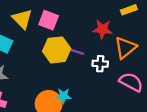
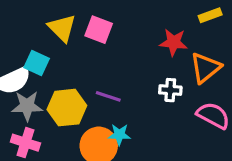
yellow hexagon: (57, 50) -> (67, 108), moved
purple line: (75, 51) -> (108, 96), moved

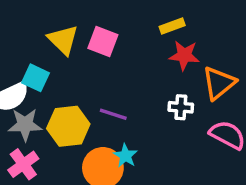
yellow rectangle: (210, 15) -> (172, 26), moved
cyan star: (119, 135) -> (125, 156), turned 30
pink cross: (25, 143) -> (23, 164), turned 36

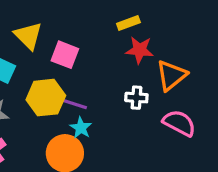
pink square: (103, 42) -> (65, 55), moved
yellow hexagon: (68, 126) -> (46, 98), moved
cyan star: (125, 156) -> (81, 128), moved

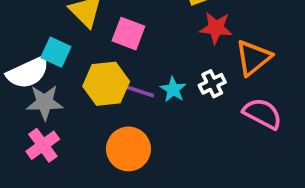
white cross: (136, 98) -> (212, 84), turned -30
cyan star: (81, 128) -> (173, 89), moved

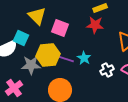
red star: (216, 28) -> (95, 25), moved
white cross: (212, 84) -> (107, 70), moved
gray star: (45, 102) -> (31, 65), moved

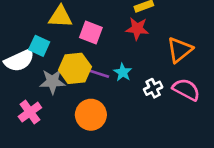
yellow triangle: (37, 16) -> (60, 17), turned -42

